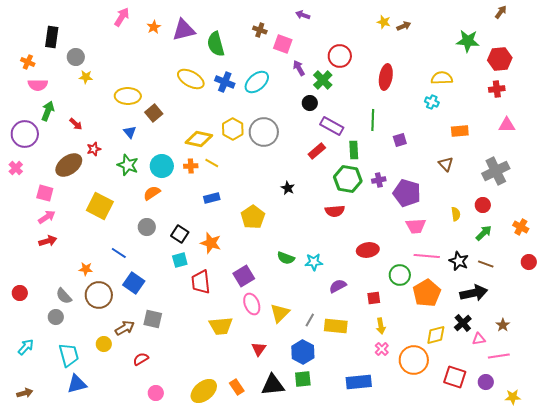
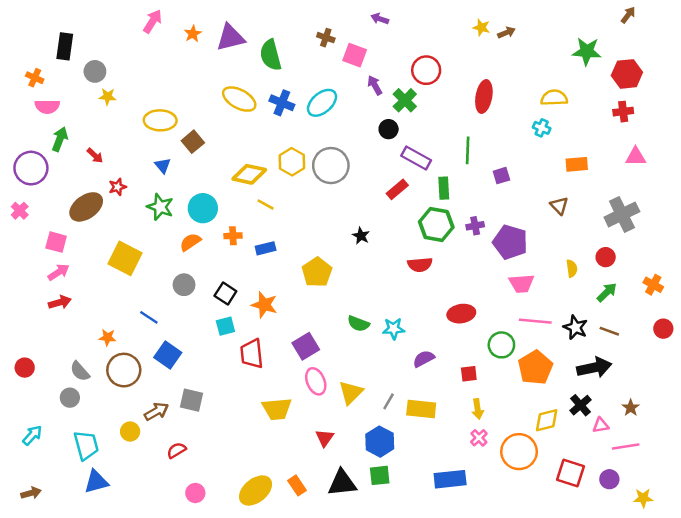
orange cross: (191, 166) -> (233, 236), moved

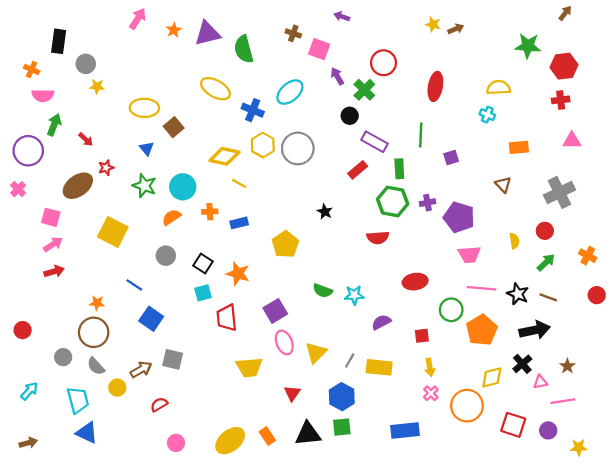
blue cross: (282, 103) -> (253, 110), moved
brown circle: (124, 370) -> (94, 332), moved
gray semicircle: (80, 371) -> (96, 366), moved
blue triangle: (96, 482) -> (87, 433), turned 40

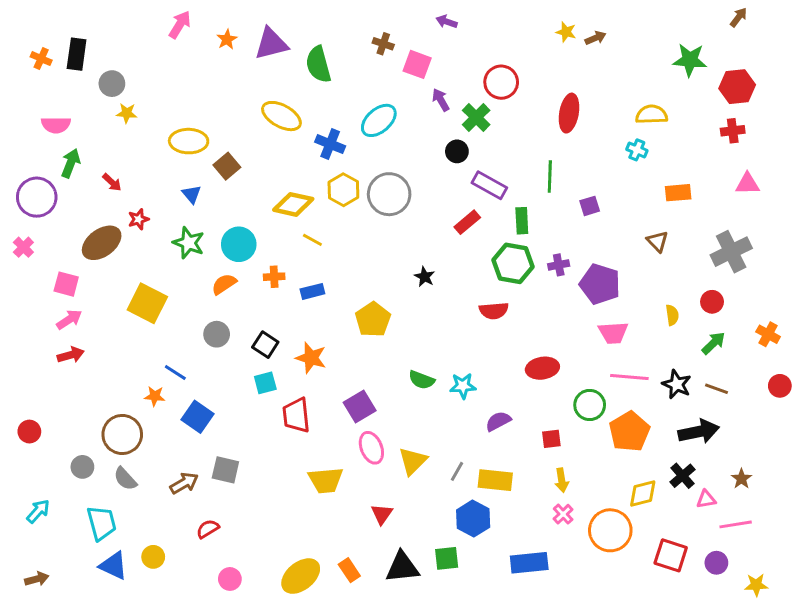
orange cross: (32, 70) -> (41, 59), moved
orange star: (97, 303) -> (155, 396), moved
yellow circle: (117, 388) -> (153, 557), moved
blue hexagon: (342, 397) -> (473, 519), moved

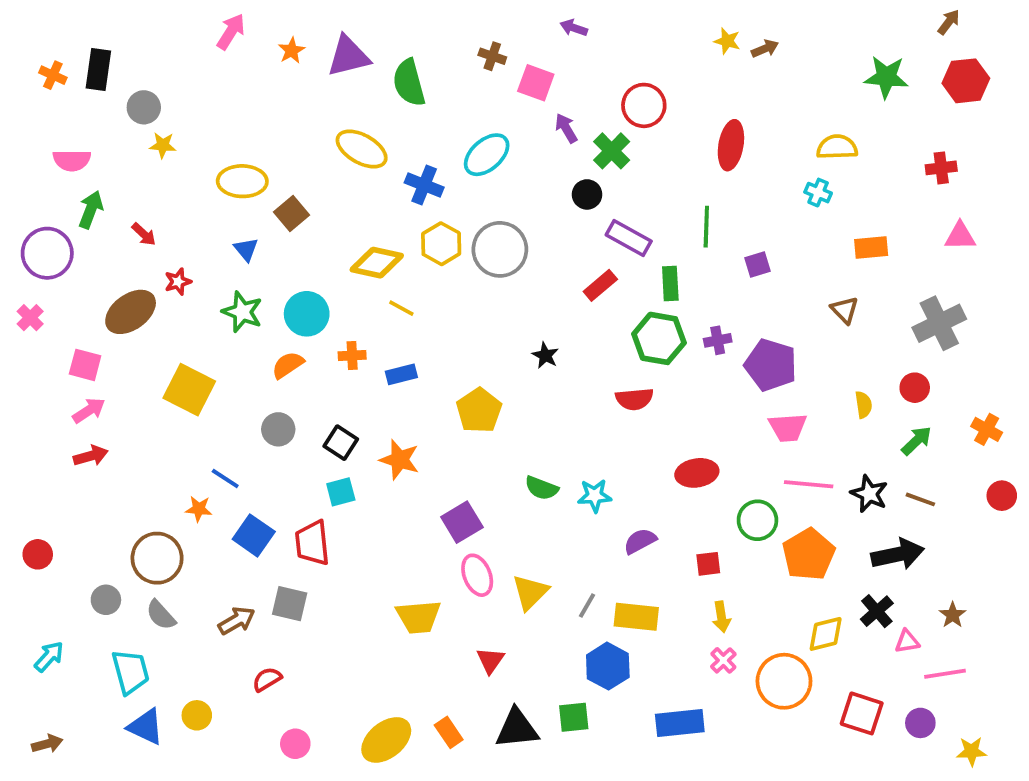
red hexagon: (737, 87) -> (966, 81), moved
red trapezoid: (296, 415) -> (312, 543), moved

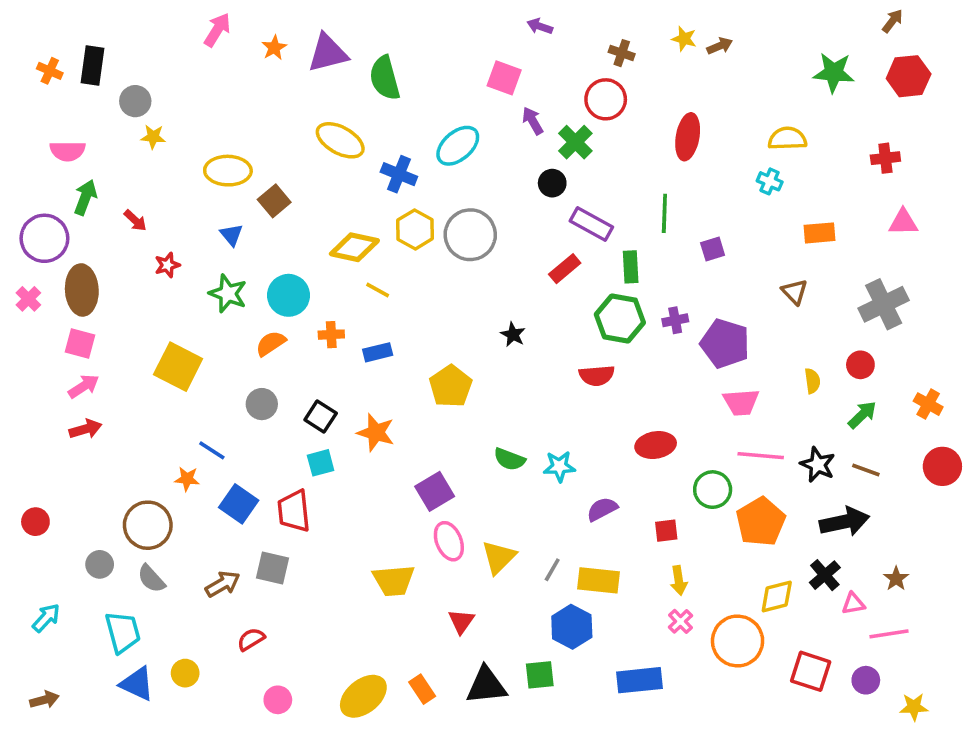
brown cross: (492, 56) -> (622, 53), moved
brown ellipse: (131, 312) -> (82, 290), moved, turned -57
red circle: (1002, 496) -> (942, 466), size x1.4

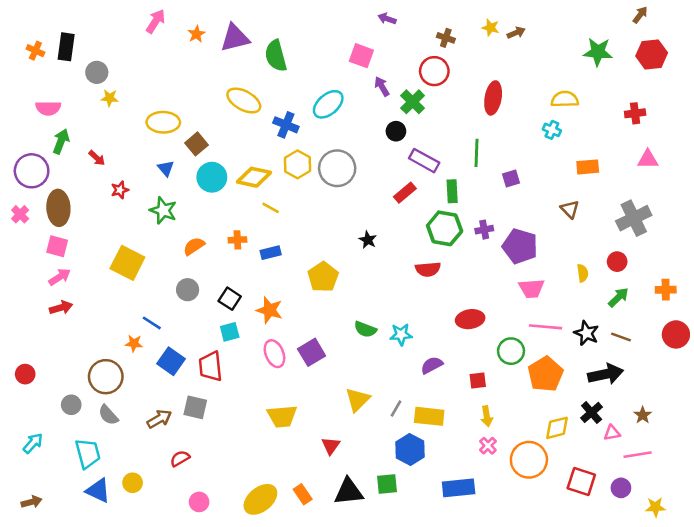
cyan circle: (289, 295) -> (212, 177), moved
orange cross: (928, 404) -> (666, 290), turned -30
pink ellipse: (449, 541) -> (274, 354), moved

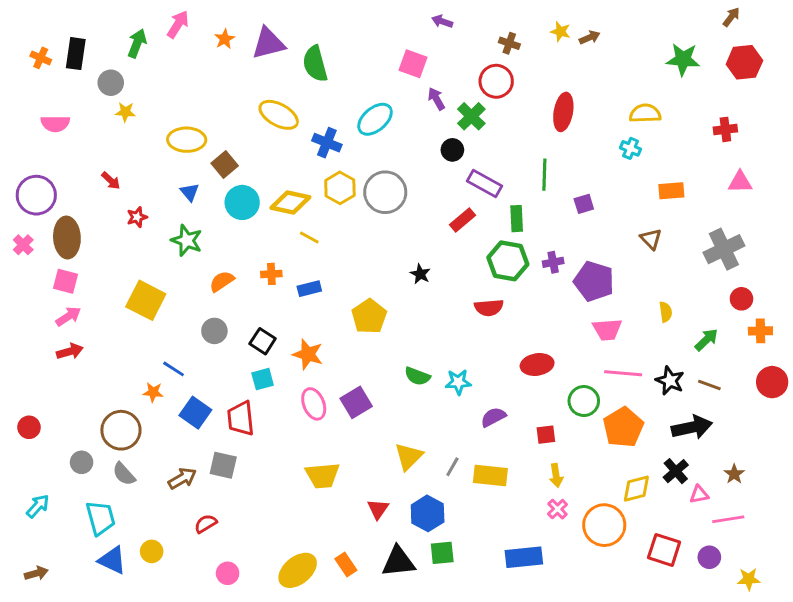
green arrow: (61, 141) -> (137, 43), moved
red circle: (617, 262) -> (741, 299), moved
blue hexagon: (410, 450) -> (428, 513), moved

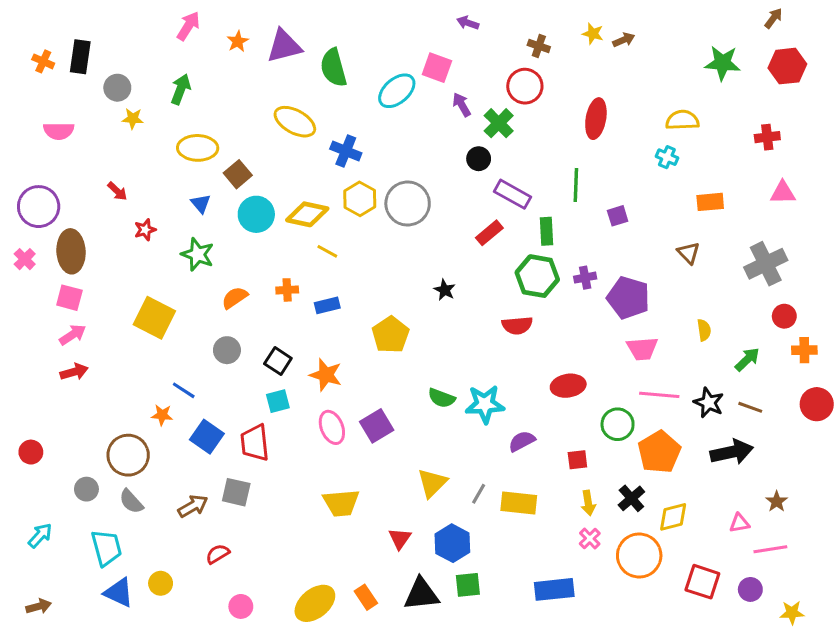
green arrow: (137, 43) -> (181, 89), moved
cyan ellipse: (375, 119) -> (397, 91), moved
cyan star: (458, 382) -> (485, 404), size x1.4
black cross: (676, 471) -> (631, 498), moved

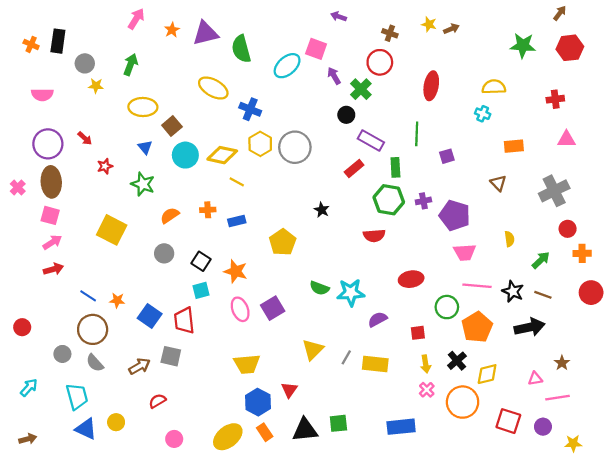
purple circle: (39, 207) -> (48, 144), moved
blue line: (184, 390) -> (88, 296), moved
blue hexagon: (452, 543) -> (258, 402), moved

